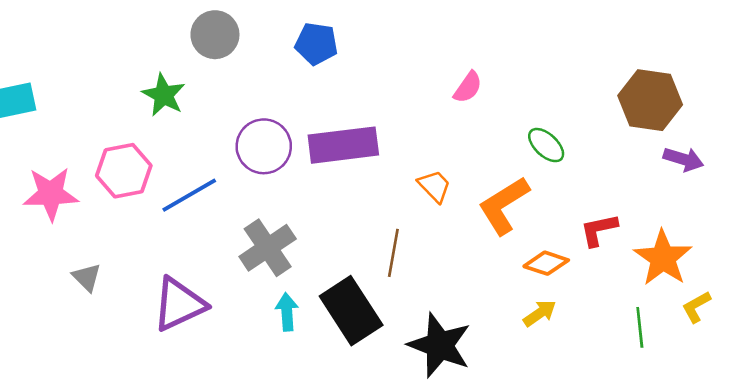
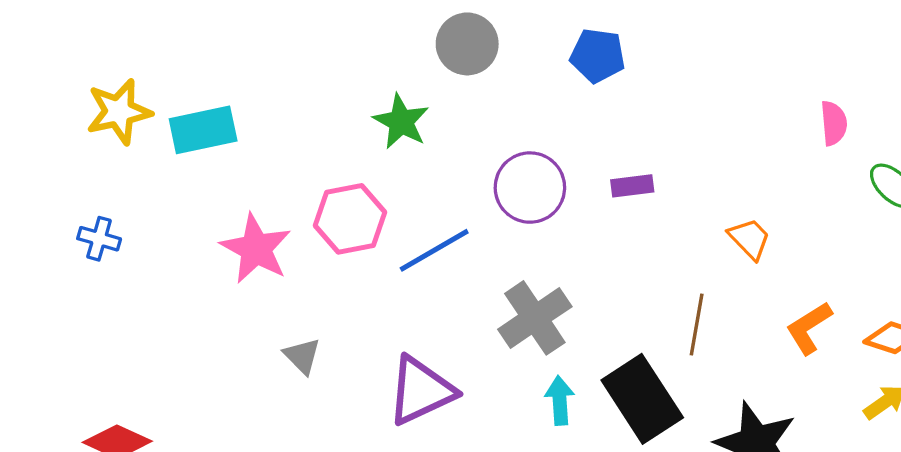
pink semicircle: (468, 87) -> (834, 123), moved, turned -40
purple rectangle: (343, 145) -> (632, 186), size x0.5
pink star: (51, 194) -> (256, 249), turned 30
orange L-shape: (504, 205) -> (809, 328), moved, size x0.7

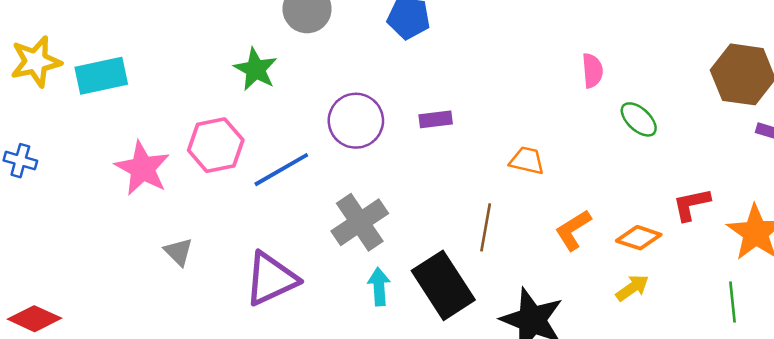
orange trapezoid: (749, 239) -> (527, 161), turned -33

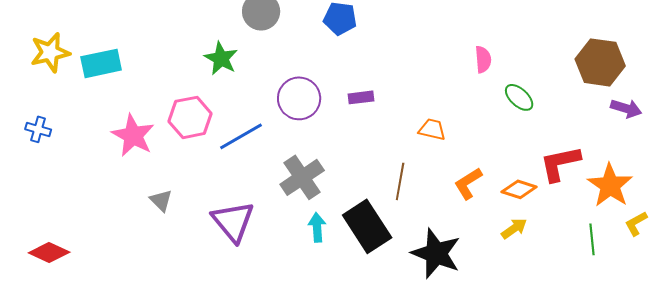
red L-shape: (691, 204) -> (560, 163), size x1.4
purple triangle: (271, 279) -> (233, 221), turned -45

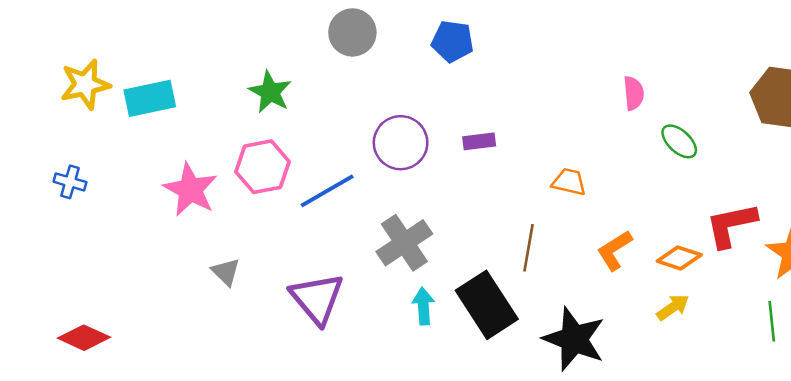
green star: (221, 58) -> (270, 92), moved

